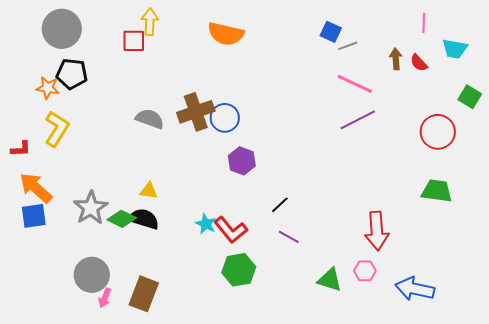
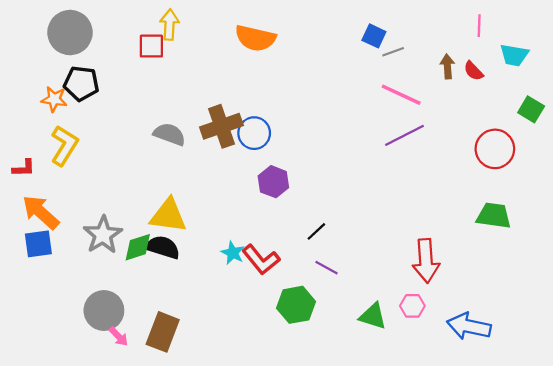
yellow triangle: (149, 191) -> (168, 216), size x1.8
green diamond: (122, 219) -> (138, 247), turned -44
green hexagon: (239, 270) -> (296, 305), moved
pink arrow: (105, 298) -> (119, 336), turned -66

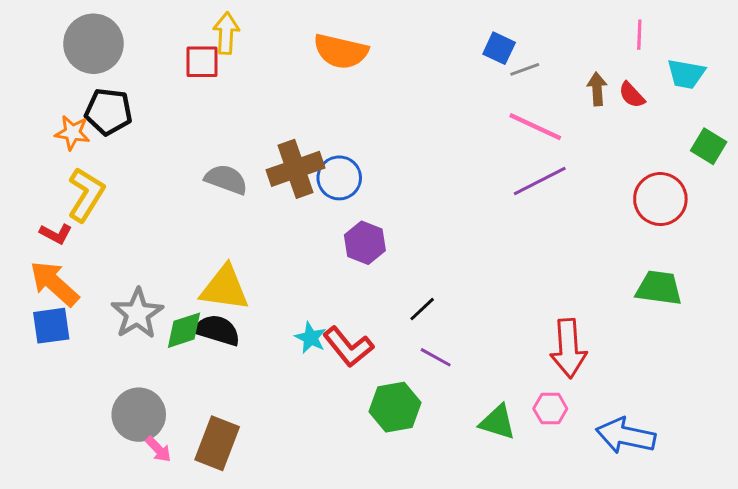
red L-shape: (24, 168) -> (56, 234), moved, turned 30

